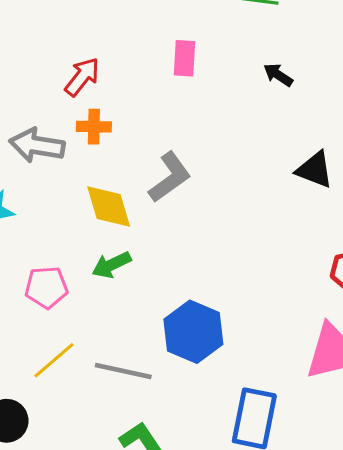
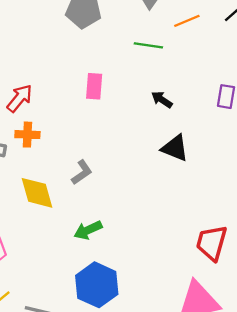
black triangle: (315, 170) -> (175, 148), moved
gray L-shape: (170, 177) -> (82, 172), size x0.7
green arrow: (112, 265) -> (88, 230), moved

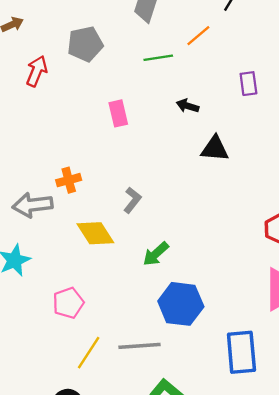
orange line: (187, 21) -> (198, 36), moved
red arrow: (20, 98) -> (37, 71), moved

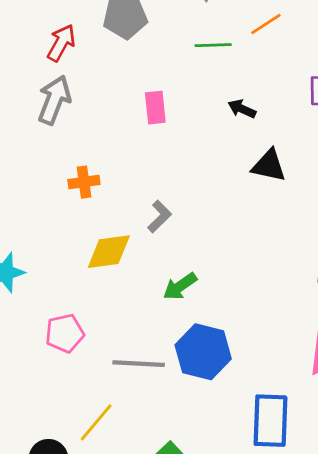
gray arrow: (33, 205) -> (54, 100), moved, turned 111
yellow diamond: (95, 233) -> (109, 252), turned -72
gray line: (140, 346) -> (139, 364), moved
yellow line: (89, 353) -> (96, 422), moved

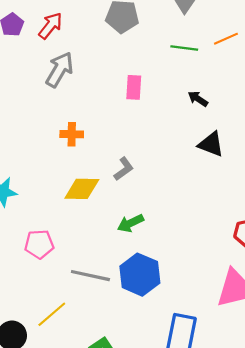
red arrow: (61, 43) -> (50, 26), moved

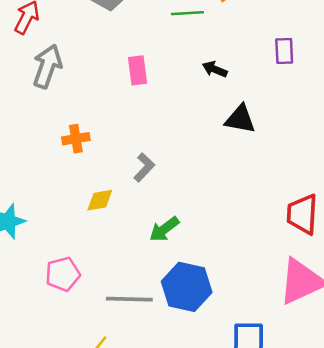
yellow diamond: (82, 189) -> (100, 200), size x0.7

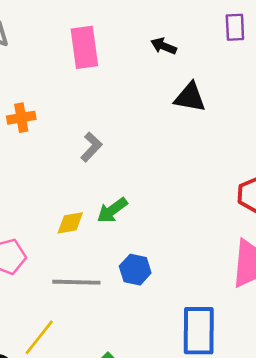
pink rectangle: (138, 70) -> (84, 47), size x1.4
yellow diamond: (100, 200) -> (70, 223), moved
blue hexagon: (187, 287) -> (135, 270), size x0.6

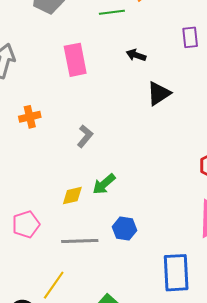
black triangle: (190, 97) -> (159, 93), turned -40

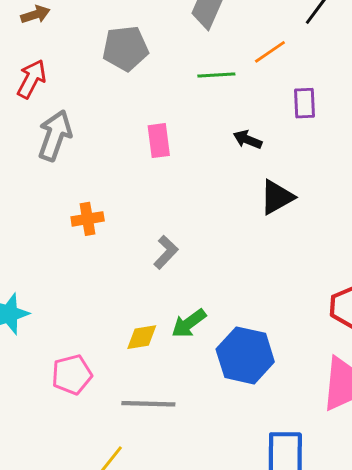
purple rectangle: (190, 37) -> (304, 103), moved
pink rectangle: (75, 60) -> (159, 141), size x0.7
blue hexagon: (124, 229) -> (245, 355), moved, size x1.6

